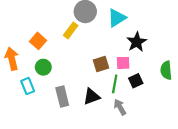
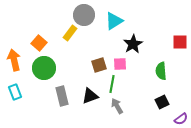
green circle: (43, 67) -> (44, 68), size x1.5
black square: (136, 81) -> (162, 102), moved
cyan rectangle: (28, 86) -> (15, 92), moved

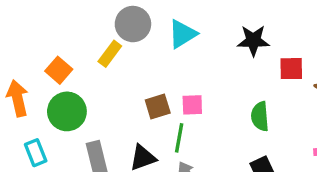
black star: (133, 44) -> (253, 41), moved, turned 30
cyan rectangle: (15, 92) -> (36, 153), moved

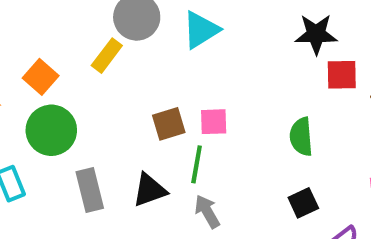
black star: (253, 41) -> (316, 34), moved

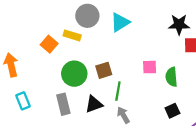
yellow rectangle: (107, 56) -> (72, 35), turned 70
orange square: (41, 77) -> (49, 44), moved
pink square: (214, 122) -> (150, 67), moved
green circle: (51, 130) -> (74, 74), moved

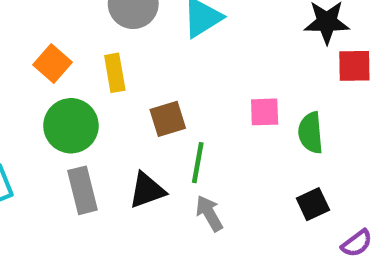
yellow rectangle: (72, 35) -> (115, 73), moved, turned 63
green circle: (74, 74) -> (71, 126), moved

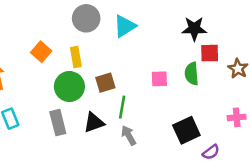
green circle: (71, 126) -> (69, 87), moved
green semicircle: (311, 133) -> (192, 74), moved
black square: (313, 204) -> (186, 130), size x1.5

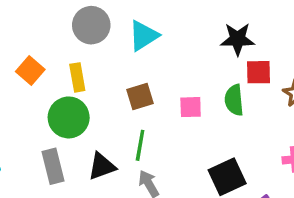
brown square: (105, 83) -> (140, 97), moved

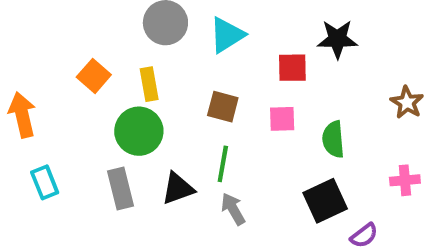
red square: (258, 72) -> (292, 68), moved
brown square: (140, 97) -> (223, 107), turned 32
green semicircle: (234, 100) -> (333, 139), moved

